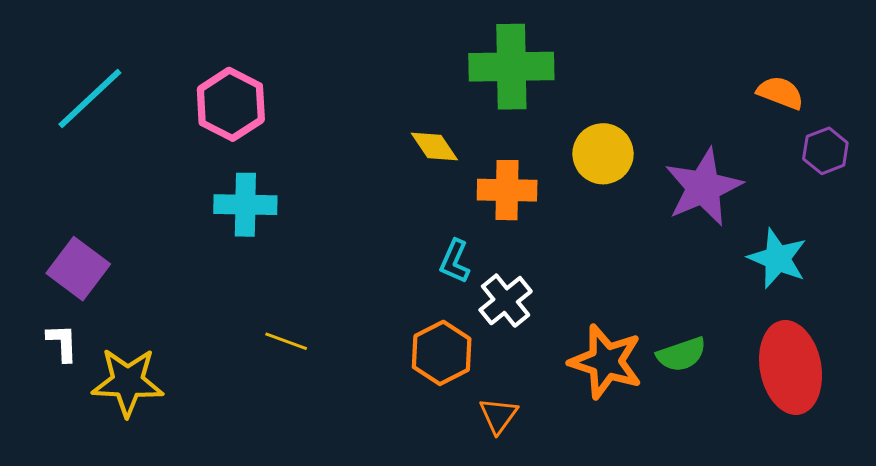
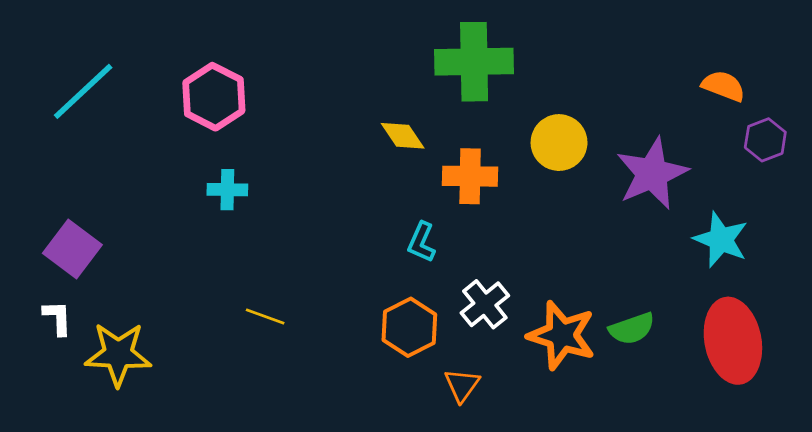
cyan cross: (245, 205) -> (227, 190), size x0.7
white cross: (506, 301) -> (485, 304), moved

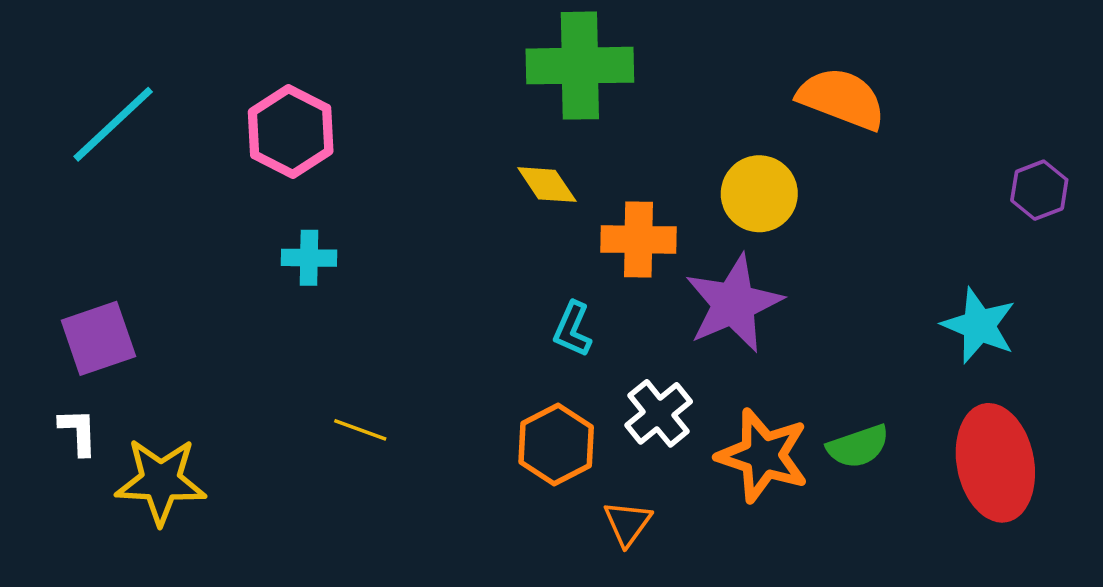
green cross: (474, 62) -> (580, 66), moved
orange semicircle: (723, 86) -> (842, 99), moved, size x1.5
purple star: (652, 174) -> (734, 304), moved
purple square: (72, 249) -> (98, 338), turned 34

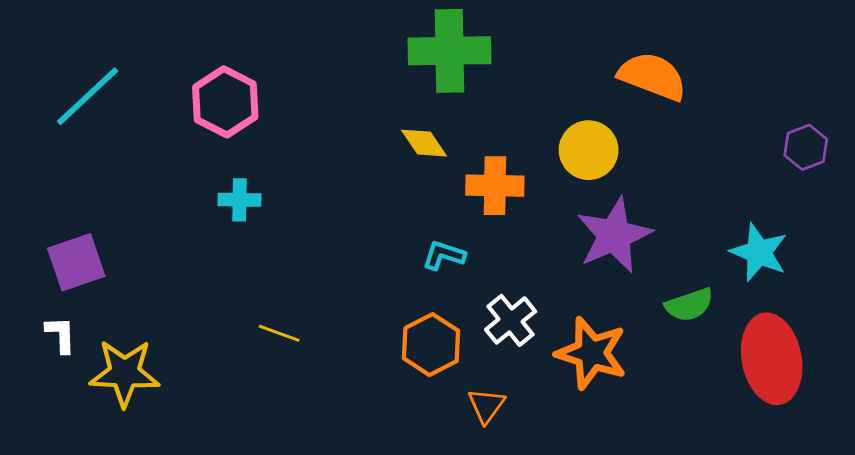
purple star: (734, 304) -> (614, 235), moved
cyan L-shape: (573, 329) -> (444, 255), turned 84
green semicircle: (858, 446) -> (689, 305), moved

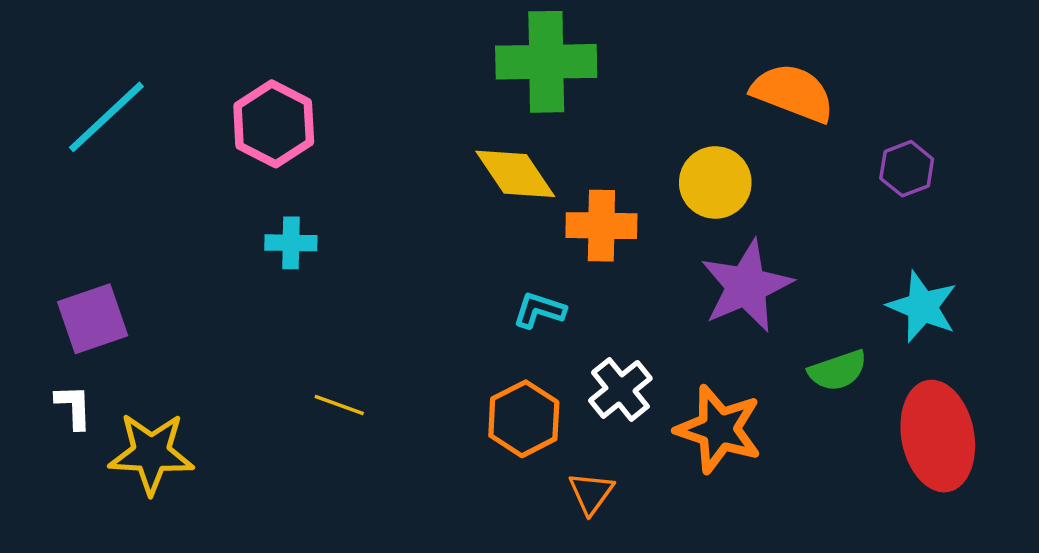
yellow diamond: (424, 143) -> (515, 174), size x1.4
purple hexagon: (806, 147) -> (907, 169), moved

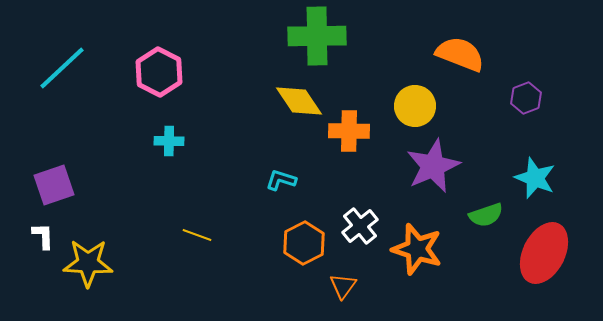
cyan L-shape: (539, 310) -> (281, 180), moved
red ellipse: (938, 436) -> (544, 253), turned 38

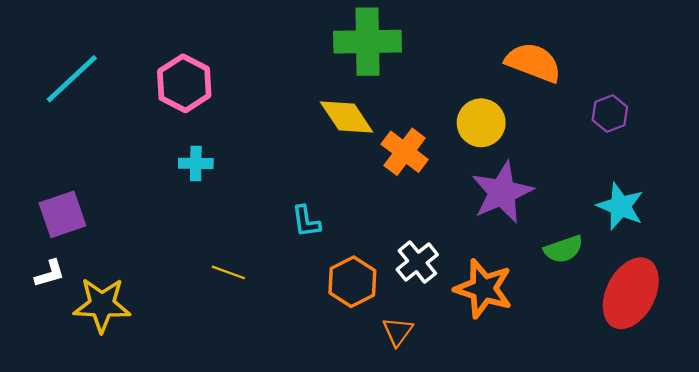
orange cross: (349, 131) -> (405, 152), turned 36
cyan L-shape: (281, 180) -> (306, 221), moved, turned -116
white L-shape: (43, 236) -> (50, 274), turned 76

